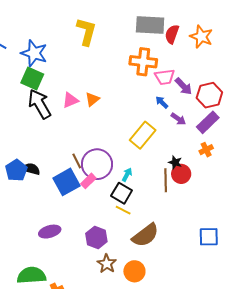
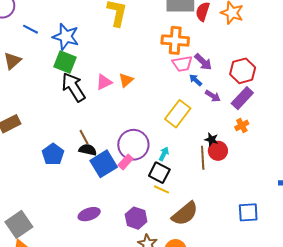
pink trapezoid: (165, 77) -> (182, 64), moved
purple arrow: (184, 86) -> (203, 62), moved
brown line: (77, 161) -> (84, 137), moved
black semicircle: (31, 169) -> (88, 150), moved

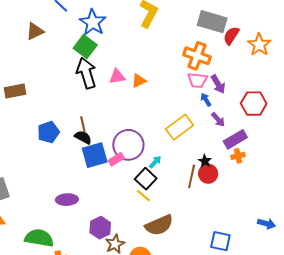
purple rectangle: (242, 98) -> (235, 139), moved
purple hexagon: (136, 218) -> (100, 228), moved

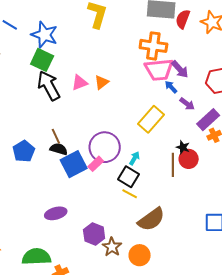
pink trapezoid: (197, 80) -> (159, 70), size x1.4

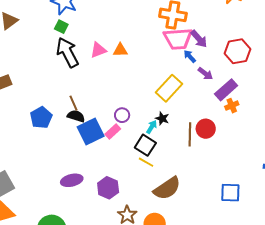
green square: (42, 60) -> (61, 27), size x0.6
orange triangle: (102, 82) -> (120, 50), turned 35
purple circle: (105, 147) -> (122, 115), size x0.5
black star: (183, 147) -> (162, 118), moved
purple hexagon: (94, 234) -> (108, 188), moved

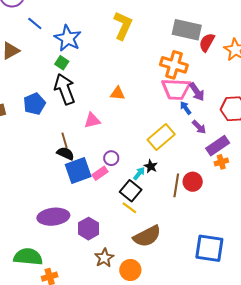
pink triangle: (98, 50) -> (92, 120), moved
blue pentagon: (41, 118) -> (34, 104), moved
purple ellipse: (72, 180) -> (53, 217), size x1.4
blue square: (230, 193) -> (209, 248), size x1.4

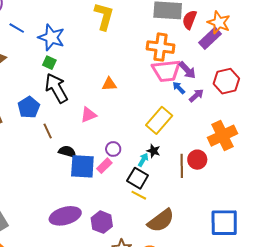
purple arrow: (199, 127) -> (196, 95), moved, turned -77
brown line: (65, 140) -> (48, 131), moved
purple rectangle: (218, 146) -> (210, 38), moved
orange cross: (221, 162) -> (222, 136), size x2.0
blue square: (78, 170) -> (82, 166), turned 32

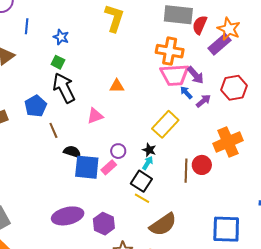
blue line: (17, 28) -> (27, 26), turned 63
blue star: (51, 37) -> (61, 37), size x0.6
black star: (153, 151) -> (149, 150), moved

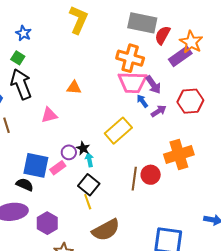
black star: (149, 150) -> (83, 148), moved
black semicircle: (72, 152) -> (25, 185), moved
cyan arrow: (148, 163) -> (89, 160), moved, turned -48
yellow line: (142, 198) -> (88, 202), turned 35

